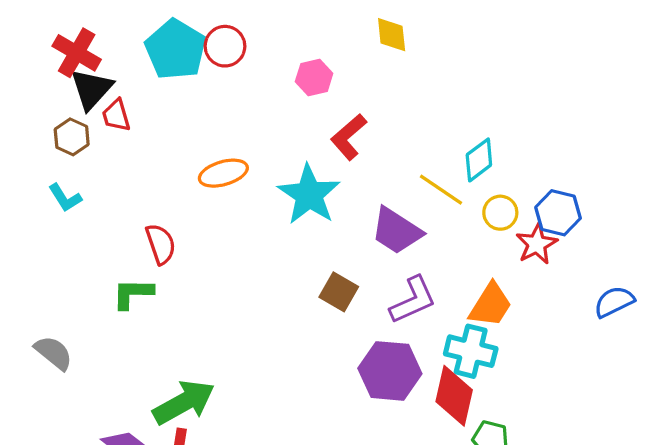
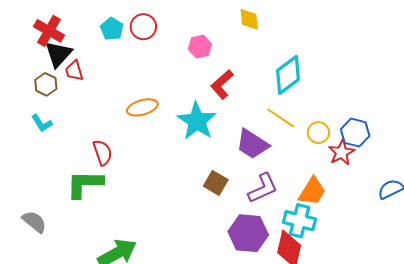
cyan pentagon: (176, 49) -> (112, 29), size x0.6
cyan diamond: (479, 160) -> (288, 75), moved, size x1.4
green L-shape: (133, 293) -> (85, 184), size x1.4

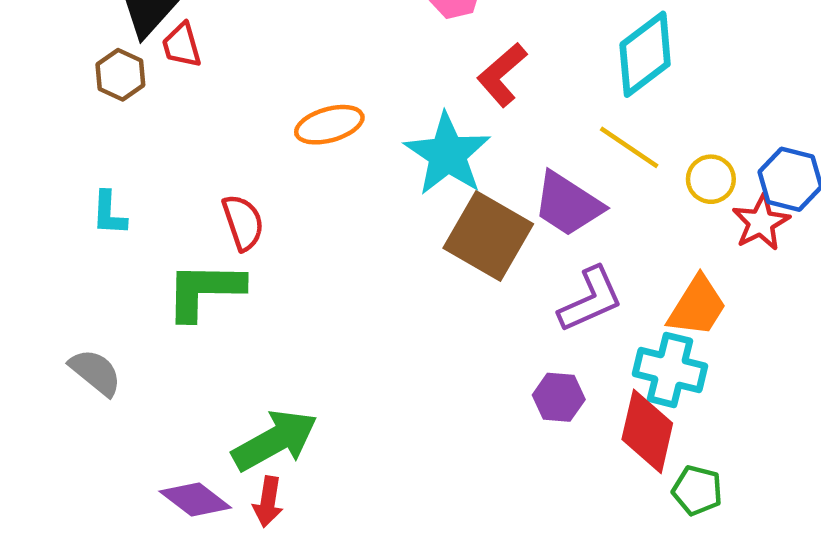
cyan L-shape: (42, 123) -> (109, 213), moved, turned 35
brown square: (216, 183) -> (488, 236), moved, size x1.6
purple hexagon: (248, 233) -> (559, 397), size x0.6

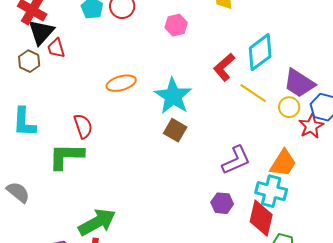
red L-shape: (502, 75) -> (224, 67), moved
purple trapezoid: (568, 204) -> (299, 83), moved
cyan L-shape: (109, 213) -> (24, 122), size x1.5
brown square: (488, 236) -> (175, 130), moved, size x0.6

